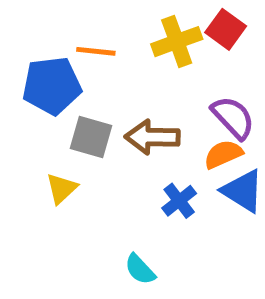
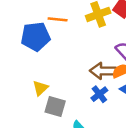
gray square: (91, 137) -> (55, 106), moved
brown arrow: (152, 137) -> (103, 71), moved

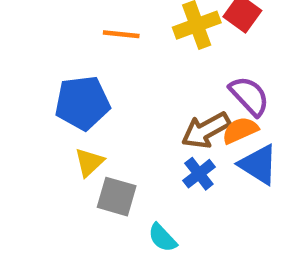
blue pentagon: (36, 37) -> (82, 103), moved
brown arrow: (103, 71) -> (206, 130), turned -30

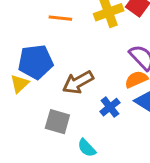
brown arrow: (206, 130) -> (78, 82), moved
yellow triangle: (89, 162) -> (20, 84), moved

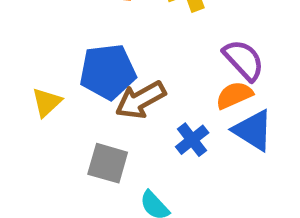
blue pentagon: (36, 62) -> (108, 72), moved

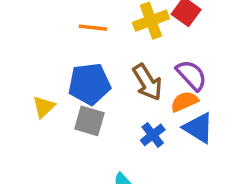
brown arrow: (140, 100) -> (147, 82), moved, turned -93
gray square: (108, 163) -> (89, 121), moved

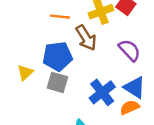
brown arrow: (147, 82) -> (86, 38), moved
orange semicircle: (184, 102) -> (130, 107), moved
blue cross: (153, 135) -> (102, 92), size x1.5

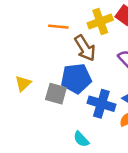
blue pentagon: (57, 56) -> (76, 78), moved
blue cross: (102, 92) -> (101, 104), turned -35

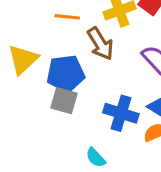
blue pentagon: (76, 78) -> (66, 74), moved
yellow triangle: (23, 83) -> (23, 59), moved, size x1.5

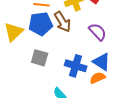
blue pentagon: (66, 74) -> (41, 24), moved

